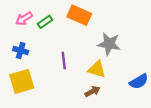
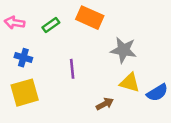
pink arrow: (24, 18) -> (15, 23), moved, turned 42
yellow triangle: (97, 69) -> (130, 83), moved

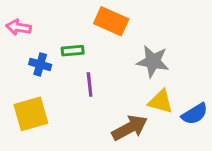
green rectangle: (51, 25) -> (73, 51), moved, turned 30
blue cross: (23, 58) -> (40, 64), moved
brown arrow: (105, 104) -> (130, 128), size x1.6

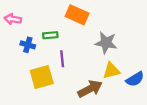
yellow triangle: (161, 102) -> (111, 71), turned -30
yellow square: (31, 114) -> (42, 77), moved

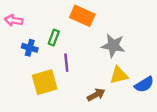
green rectangle: (50, 35) -> (54, 38), turned -64
brown arrow: (90, 89) -> (96, 95), size x0.7

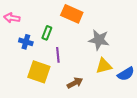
yellow square: (45, 82) -> (39, 72), turned 35
brown arrow: (96, 95) -> (75, 83), moved

